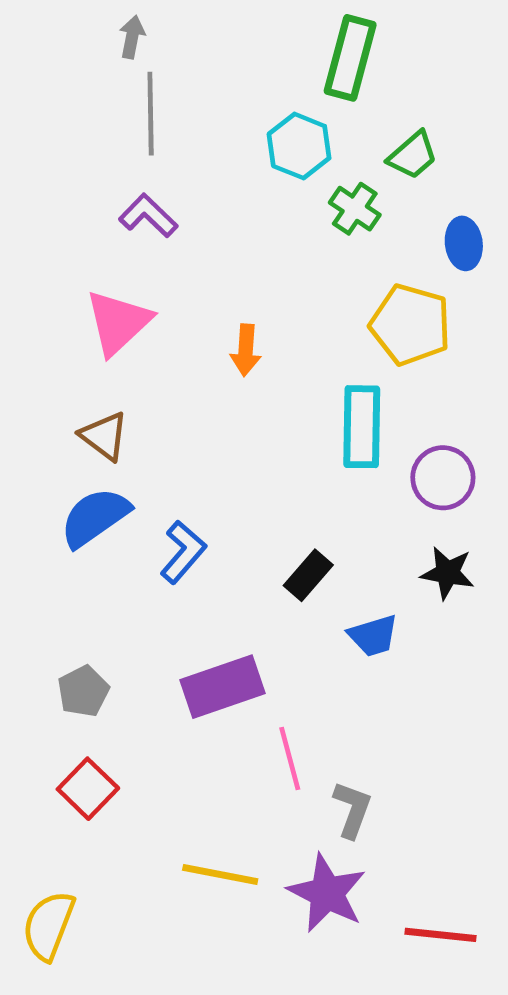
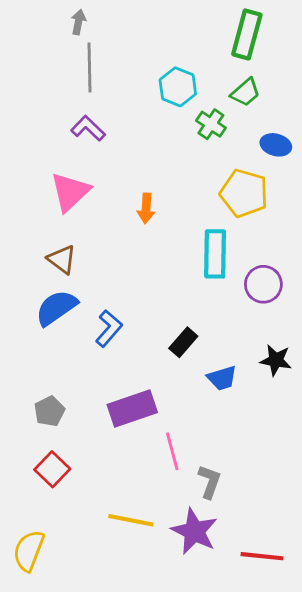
green rectangle: (350, 58) -> (247, 34), moved
blue ellipse: (464, 243) -> (276, 145), turned -68
black star: (448, 573) -> (276, 360), moved

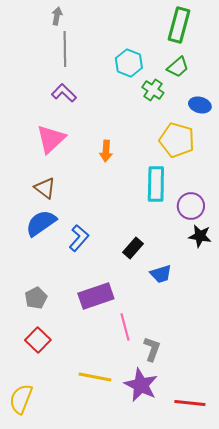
black star: (276, 360) -> (200, 236), moved

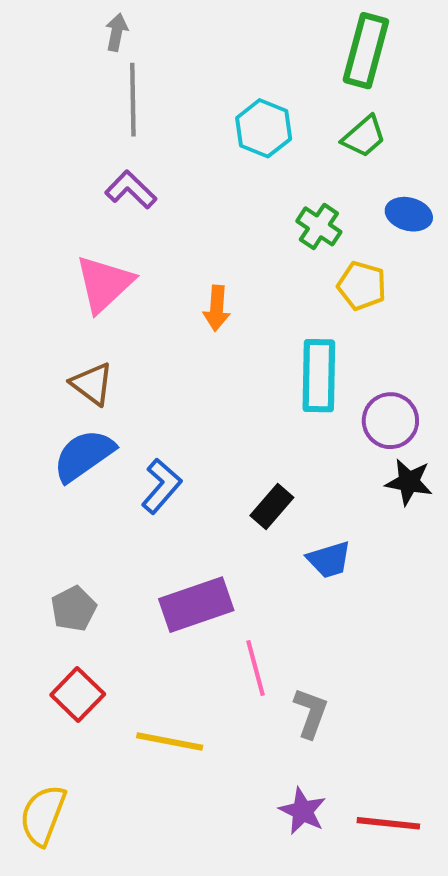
green cross: (153, 90) -> (319, 226), moved
yellow pentagon: (177, 140) -> (362, 286), size x0.7
yellow line: (95, 377) -> (170, 742), moved
purple star: (141, 385) -> (303, 811), moved, size x0.7

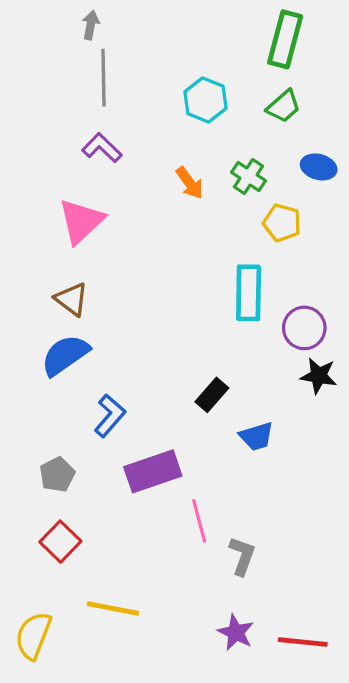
orange arrow: (217, 308) -> (190, 183), moved, turned -40
blue L-shape: (161, 486) -> (110, 416), moved
yellow line: (170, 742) -> (113, 609), moved

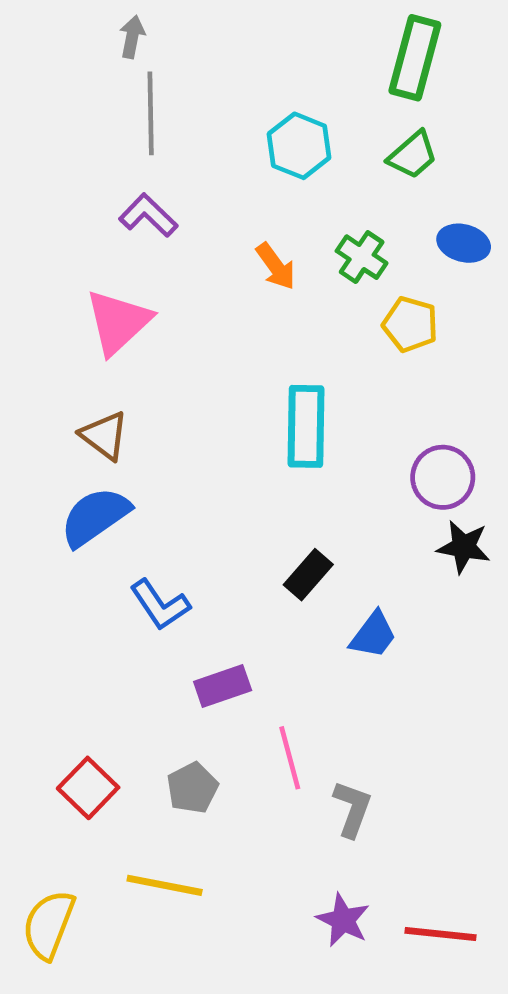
cyan rectangle: (249, 293) -> (306, 426), moved
blue L-shape: (110, 416) -> (160, 605), turned 105
blue trapezoid: (256, 436) -> (373, 635), turned -36
purple rectangle: (153, 471) -> (223, 686), size x0.7
gray pentagon: (57, 475) -> (192, 788), moved

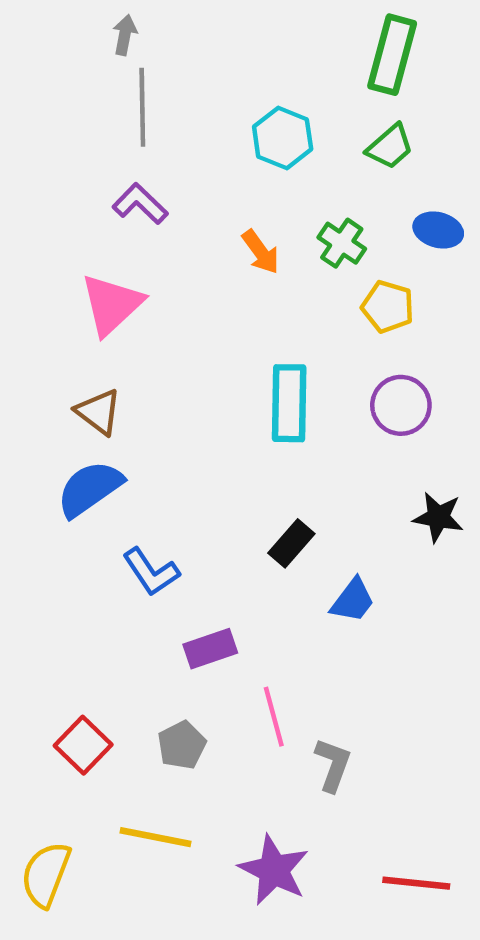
purple circle: (443, 477) -> (401, 405), moved
purple star: (343, 920) -> (274, 870), moved, size x1.4

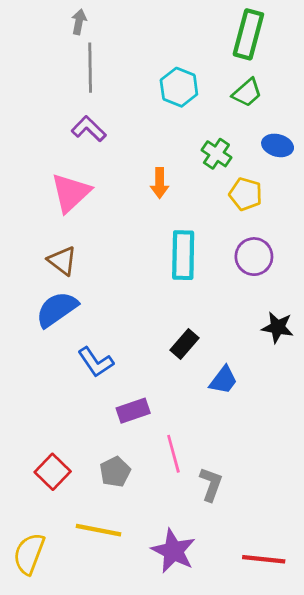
orange arrow: (261, 252) -> (160, 183), moved, turned 36

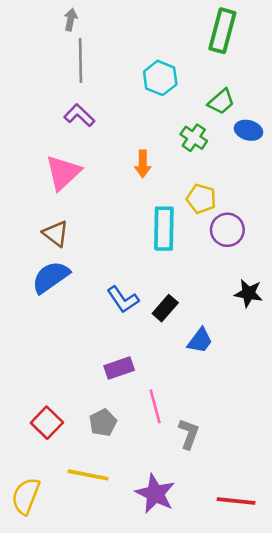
green trapezoid: (247, 93) -> (221, 102), moved
yellow pentagon: (246, 194) -> (201, 199), moved
blue L-shape: (96, 362) -> (123, 299), moved

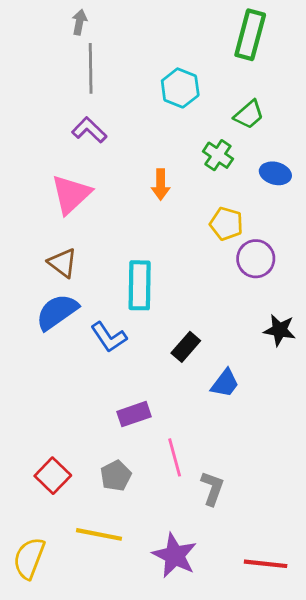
blue ellipse: (249, 130) -> (275, 173), moved
cyan rectangle: (164, 229) -> (140, 285), moved
blue L-shape: (123, 299) -> (109, 337), moved

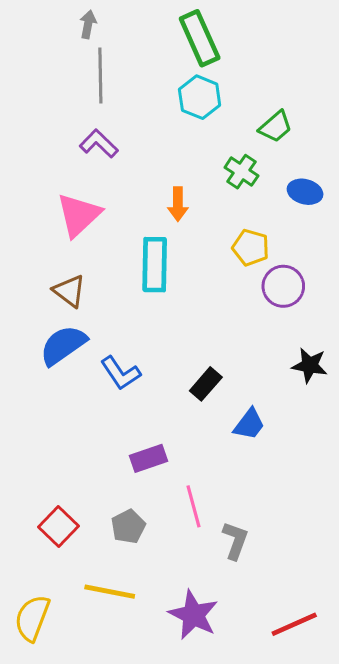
green rectangle: (250, 35) -> (200, 38), moved, turned -39
cyan rectangle: (140, 285) -> (155, 265), moved
red line: (266, 564) -> (294, 624), turned -30

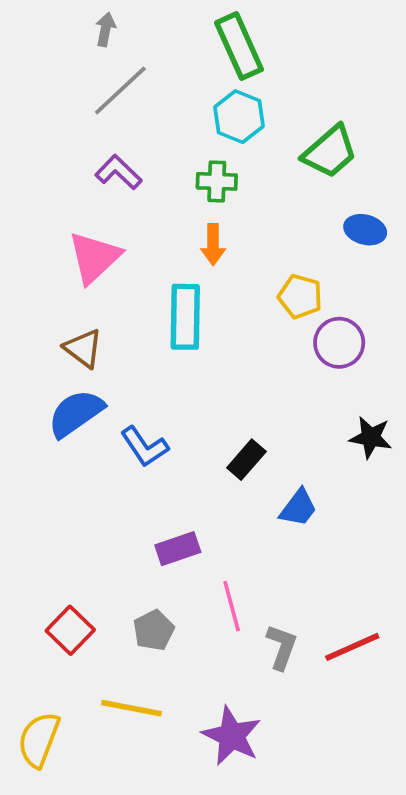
gray line: (100, 75) -> (120, 91), turned 48
green trapezoid: (276, 127) -> (330, 152), size x1.4
green cross: (241, 172) -> (217, 181), moved, turned -32
red line: (294, 624) -> (352, 647), moved

